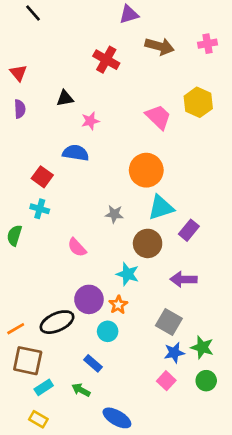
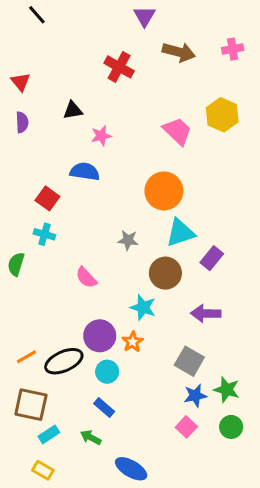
purple triangle: (129, 14) -> (144, 16), turned -42
orange line: (16, 329) -> (26, 357), moved
cyan circle: (108, 331) -> (107, 372), moved

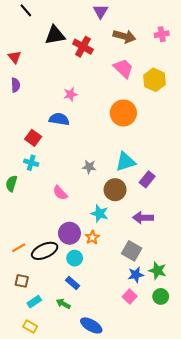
black triangle: (73, 110) -> (55, 35), moved, size x1.5
pink trapezoid: (177, 131) -> (123, 68), moved
orange circle: (164, 191) -> (123, 113), moved
brown square: (31, 405) -> (22, 281), size x0.6

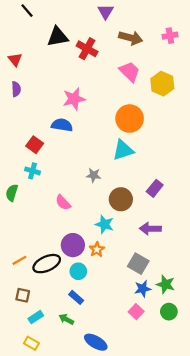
pink star: (70, 94) -> (74, 99), size x1.5
cyan triangle: (125, 162) -> (123, 150), moved

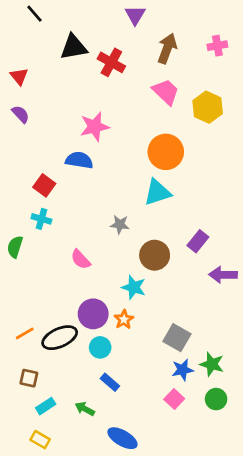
brown arrow: (131, 38) -> (167, 48), turned -85
purple semicircle: (16, 89) -> (21, 114), turned -40
purple arrow: (150, 229) -> (223, 275), moved
blue rectangle: (76, 297) -> (110, 382), moved

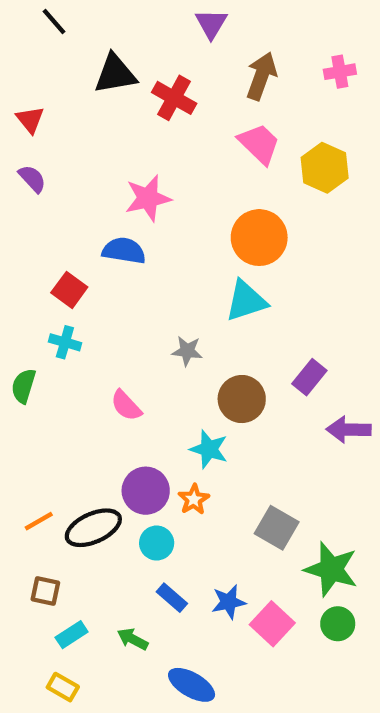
green star: (212, 364) -> (331, 569), size x1.4
blue star: (183, 370) -> (229, 602), moved
pink square: (174, 399) -> (272, 624), size x1.4

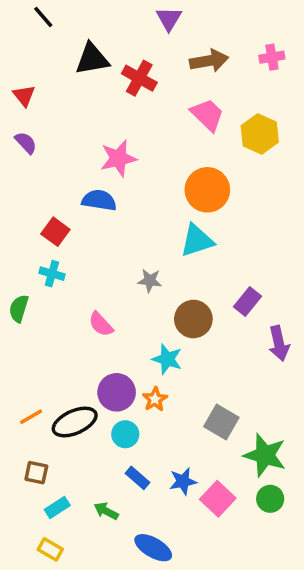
brown arrow: (261, 76) -> (209, 61), turned 60
purple arrow: (349, 430) -> (279, 343), turned -104

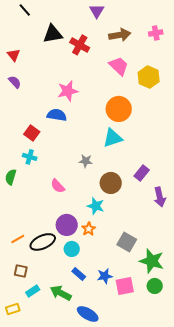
pink square: (218, 499) -> (125, 286), turned 36
green arrow: (106, 511) -> (61, 293), size x1.5
yellow rectangle: (50, 549) -> (13, 309), moved, turned -48

